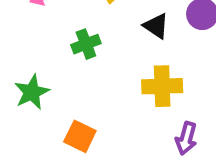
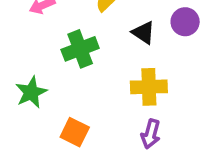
green cross: (86, 44) -> (80, 49), size x1.4
purple arrow: (186, 138) -> (151, 134), moved

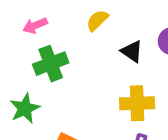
green cross: (80, 49) -> (51, 64), moved

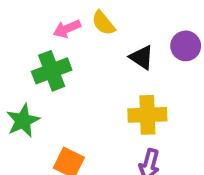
yellow semicircle: (97, 20) -> (103, 23), turned -85
pink arrow: (35, 26) -> (67, 29), moved

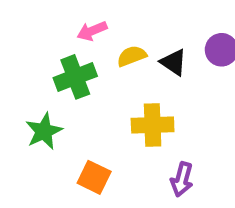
yellow semicircle: (103, 23) -> (132, 56), moved, turned 108
yellow cross: (147, 115) -> (153, 125), moved

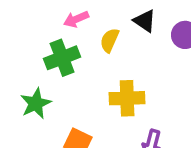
yellow semicircle: (132, 56) -> (110, 40), turned -45
black triangle: (174, 62) -> (145, 21), moved

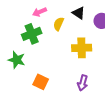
yellow cross: (127, 98) -> (82, 48), moved
green star: (36, 103) -> (17, 60), turned -30

